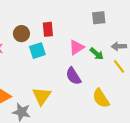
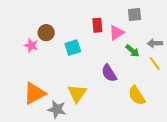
red rectangle: (48, 29) -> (97, 25), moved
brown circle: (21, 34) -> (46, 33), moved
pink triangle: (77, 47) -> (116, 33), moved

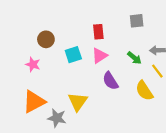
pink triangle: (116, 33) -> (99, 56), moved
pink star: (31, 45) -> (33, 64), moved
yellow semicircle: (137, 96) -> (144, 91), moved

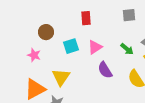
red rectangle: (98, 32) -> (86, 18), moved
yellow triangle: (78, 102) -> (61, 77), moved

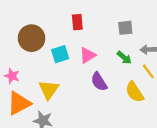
gray square: (129, 15) -> (125, 28), moved
brown circle: (46, 32) -> (32, 38), size x1.5
pink star: (34, 55) -> (12, 76), moved

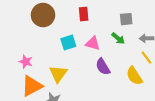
brown circle: (32, 38) -> (43, 15), moved
pink triangle: (88, 55) -> (93, 43), turned 49
green arrow: (124, 58) -> (118, 38), moved

